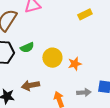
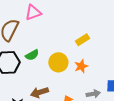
yellow rectangle: (85, 14) -> (82, 40), moved

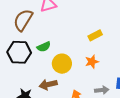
yellow circle: (58, 62) -> (62, 64), moved

